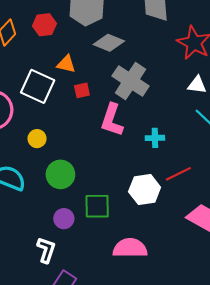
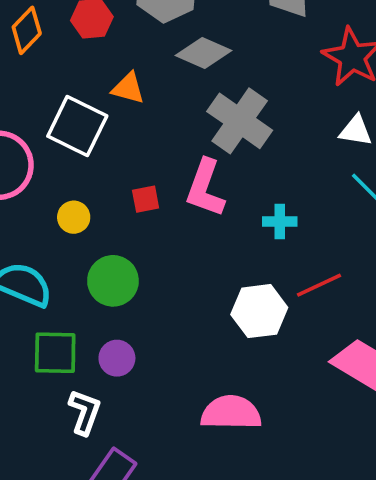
red square: (82, 90) -> (146, 199), moved
green square: (97, 206) -> (55, 353), moved

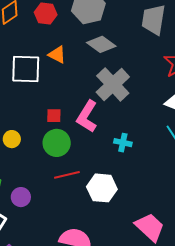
white square: (77, 126) -> (26, 69), turned -36
yellow circle: (74, 217) -> (12, 139), moved
green circle: (113, 281) -> (57, 143), moved
red line: (319, 285) -> (67, 175), moved

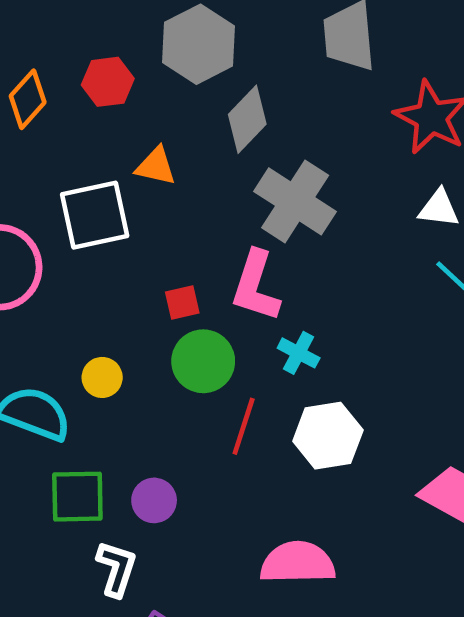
gray diamond: (101, 44) -> (247, 119), turned -68
cyan cross: (123, 143) -> (299, 353), moved, turned 30
red line: (67, 175) -> (244, 426), turned -45

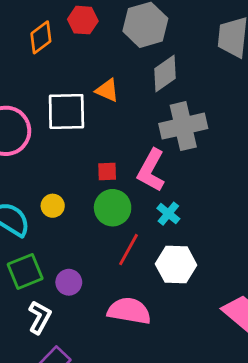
red hexagon: (108, 82) -> (83, 20), moved
gray cross: (295, 201) -> (183, 126), turned 33
green square: (77, 497) -> (25, 271), turned -32
pink semicircle: (298, 563) -> (129, 311), moved

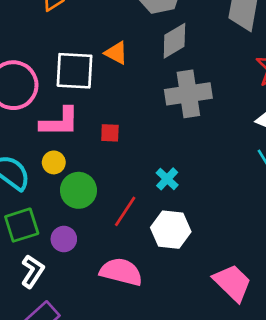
pink L-shape: (151, 170) -> (60, 122), moved, turned -123
green circle: (113, 208) -> (78, 190), moved

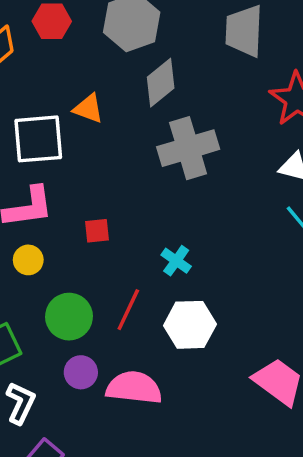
red square: (110, 133) -> (97, 231), moved
green circle: (78, 190) -> (69, 317), moved
purple circle: (64, 239) -> (81, 372), moved

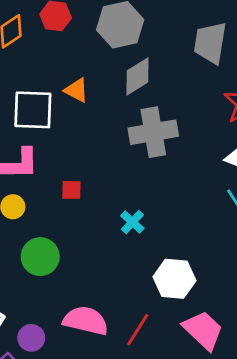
red line: (128, 310) -> (138, 330), moved
white hexagon: (190, 325) -> (174, 279), moved
purple circle: (81, 372) -> (31, 338), moved

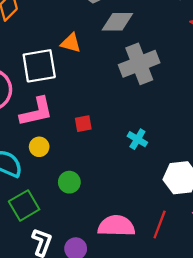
gray diamond: (138, 76) -> (117, 22), turned 44
green circle: (40, 257) -> (69, 182), size x0.7

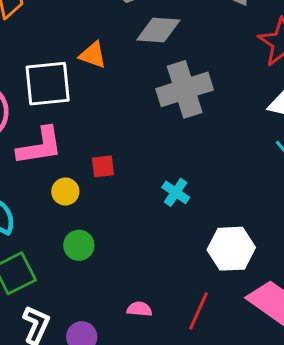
yellow circle: (39, 147) -> (65, 192), moved
pink semicircle: (116, 226) -> (139, 309), size x0.5

